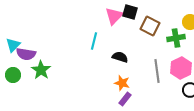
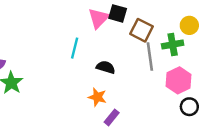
gray line: (157, 71) -> (150, 56), moved
orange star: (122, 83) -> (97, 97), moved

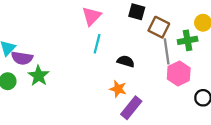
pink triangle: (98, 18) -> (92, 16), moved
pink hexagon: (179, 80) -> (179, 73), moved
purple rectangle: (112, 117) -> (131, 108), size x1.5

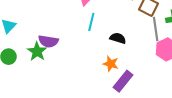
purple semicircle: (22, 58) -> (48, 41), moved

